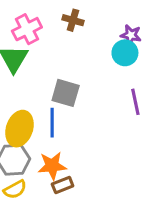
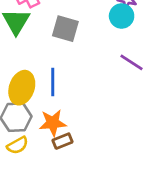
gray square: (66, 93) -> (65, 29), moved
purple line: (135, 102) -> (131, 62), turned -45

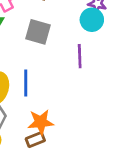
purple line: (131, 62) -> (80, 56), moved, turned 55
orange star: (53, 123) -> (41, 122), moved

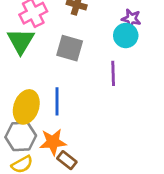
orange star: (41, 122) -> (53, 142), moved
brown rectangle: (35, 140) -> (67, 160), turned 60

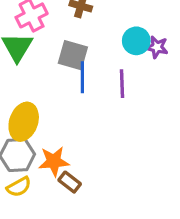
purple star: (131, 19) -> (157, 47), moved
blue line: (57, 101) -> (82, 77), moved

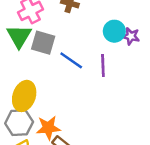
gray square: (73, 55) -> (43, 43), moved
blue line: (82, 77) -> (71, 60), turned -55

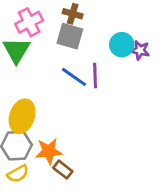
gray square: (43, 43) -> (70, 36), moved
purple line: (103, 65) -> (95, 76), moved

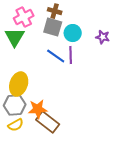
cyan circle: (122, 45) -> (73, 33), moved
brown rectangle: (63, 170) -> (48, 122), size x1.6

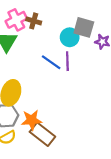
brown cross: (55, 11) -> (34, 21), moved
gray square: (53, 27) -> (84, 27), moved

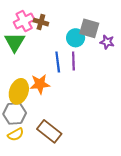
blue line: (51, 62) -> (58, 62), turned 48
orange star: (32, 120) -> (40, 84), moved

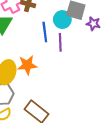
blue line: (58, 62) -> (45, 32), moved

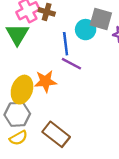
purple line: (60, 42) -> (71, 64), moved, turned -60

